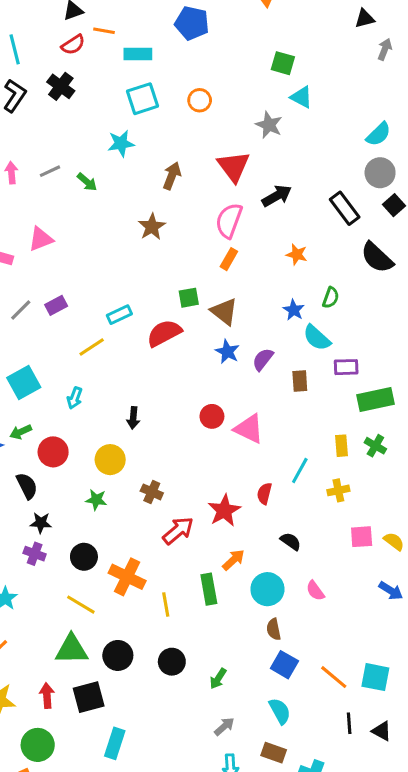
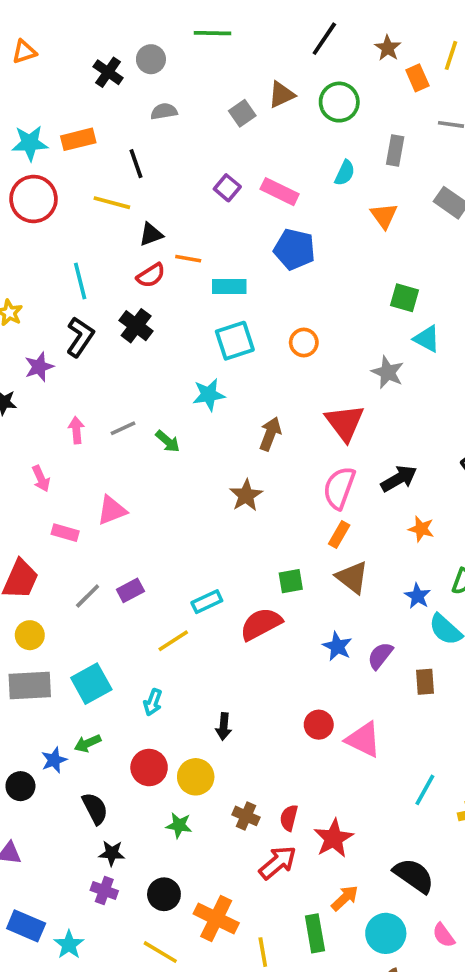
black arrow: (277, 196) -> (399, 479), moved
brown triangle: (224, 312) -> (352, 577), moved
red circle: (53, 452) -> (149, 768), moved
red semicircle: (264, 494) -> (289, 818), moved
black semicircle: (291, 541) -> (414, 876), size x1.6

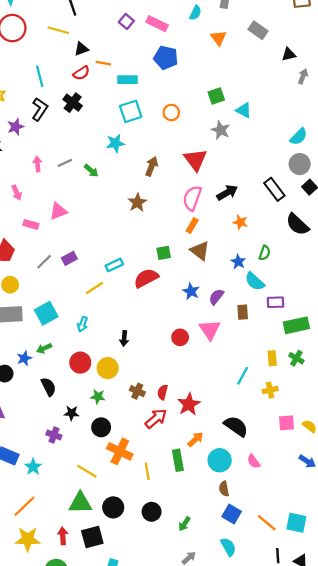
green square: (404, 298) -> (216, 96), moved, turned -35
pink triangle: (363, 740) -> (210, 330), moved, turned 30
black star: (112, 853) -> (72, 413), moved
black circle: (164, 894) -> (101, 427), moved

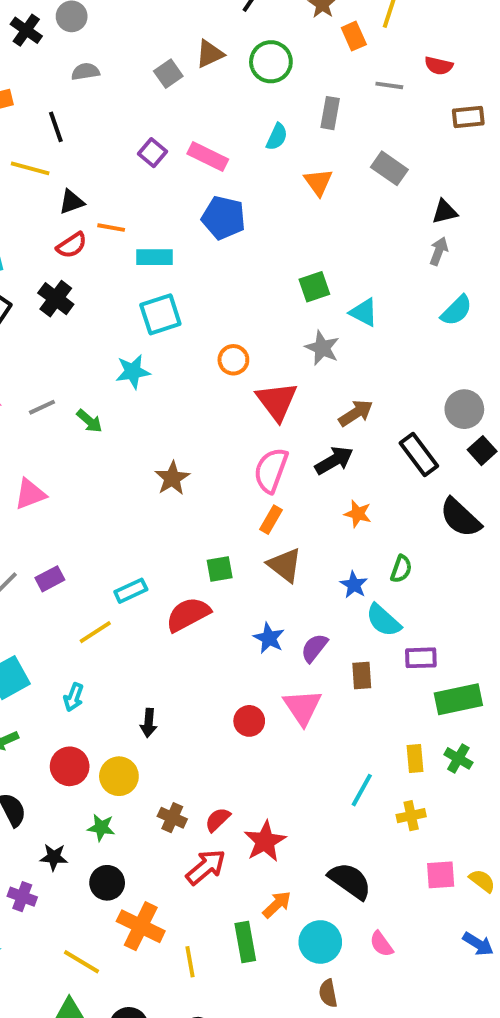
gray arrow: (303, 76) -> (439, 251), moved
orange circle: (171, 113) -> (233, 360), moved
cyan semicircle: (299, 137) -> (456, 310), moved
brown arrow: (152, 166) -> (356, 413), moved, turned 36
red semicircle: (163, 392) -> (218, 820), turned 32

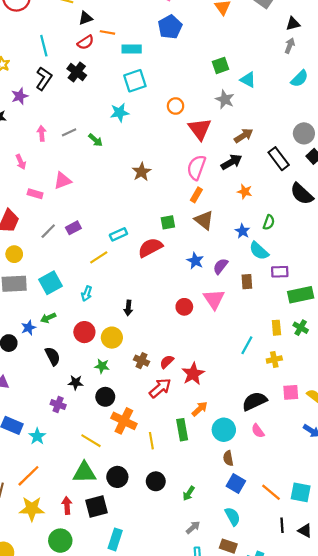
blue pentagon: (224, 218) -> (170, 27), turned 30
black semicircle: (350, 881) -> (255, 401), moved, turned -60

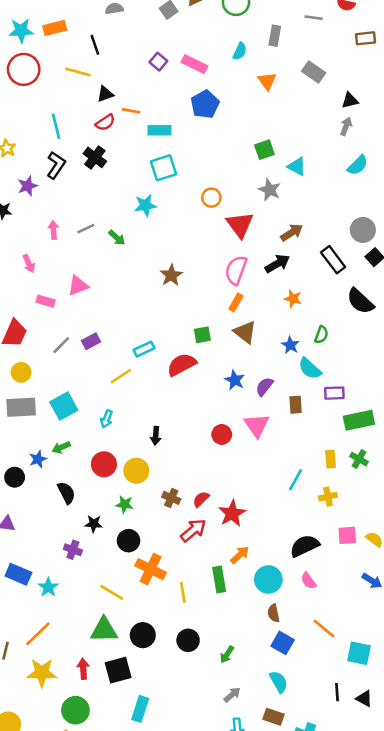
orange line: (271, 492) -> (324, 629), moved

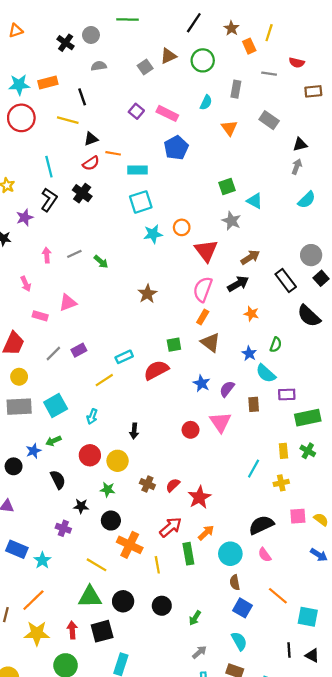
cyan star: (145, 205) -> (153, 234), moved
red arrow: (193, 530) -> (171, 527), moved

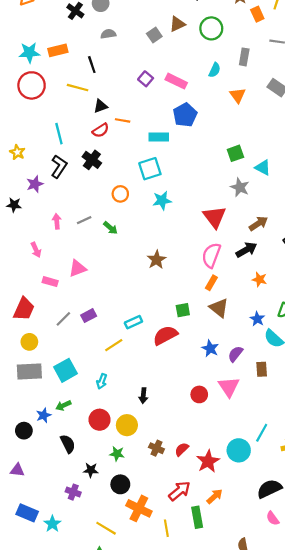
cyan rectangle: (137, 170) -> (159, 137), moved
orange circle: (182, 227) -> (120, 194), moved
cyan circle: (230, 554) -> (239, 450), moved

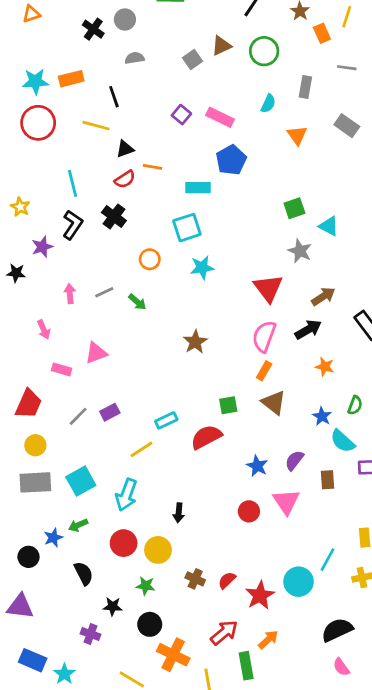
blue star: (210, 348) -> (257, 466), moved
cyan arrow: (102, 381) -> (126, 495), size x1.6
purple triangle: (17, 470) -> (20, 606), size x1.5

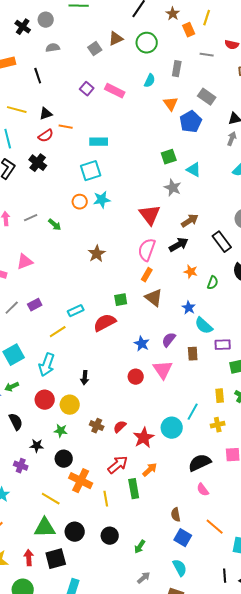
yellow line: (96, 126) -> (17, 110), moved
blue pentagon: (231, 160) -> (191, 122), moved
orange circle: (150, 259) -> (80, 202), moved
green semicircle: (355, 405) -> (213, 283), moved

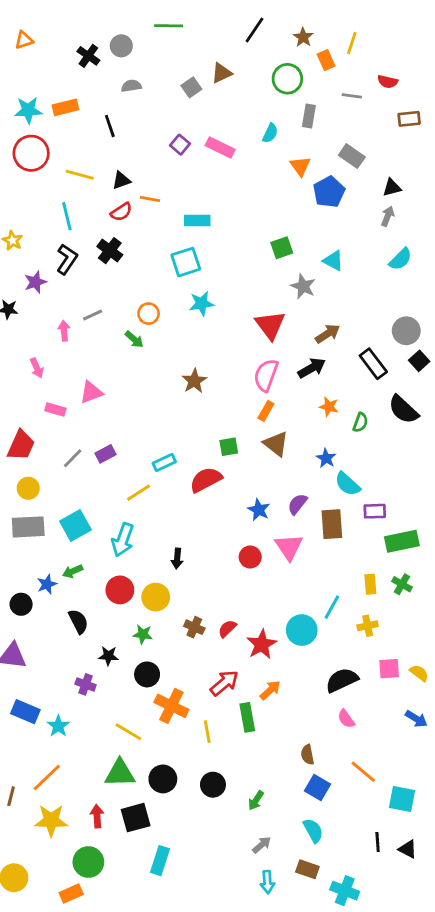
green circle: (147, 43) -> (287, 79), moved
green square: (169, 157) -> (282, 248), moved
orange circle: (80, 202) -> (149, 314), moved
gray line: (31, 218) -> (93, 315), moved
brown rectangle: (193, 354) -> (332, 524), size x1.5

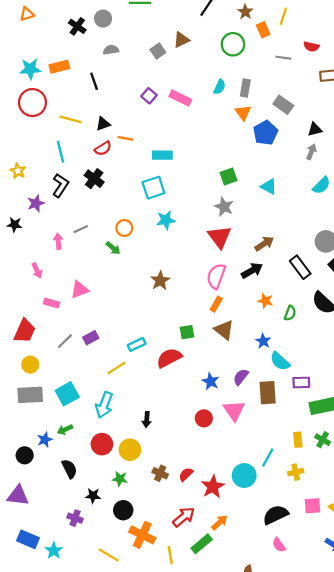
gray rectangle: (309, 116) -> (245, 88), moved
gray star: (303, 286) -> (224, 207), moved
green rectangle: (247, 717) -> (202, 544), turned 60

